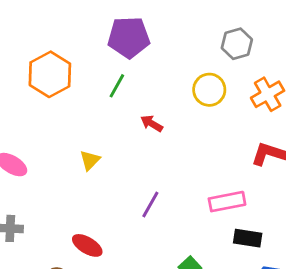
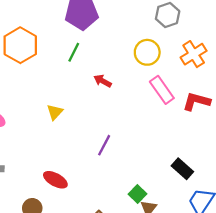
pink rectangle: (227, 202) -> (162, 90), moved, turned 68
black rectangle: (248, 238) -> (182, 169), turned 35

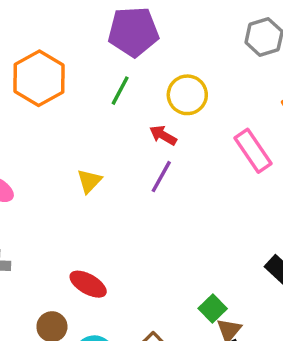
yellow circle: (147, 52) -> (187, 95), moved
purple line: (104, 145) -> (161, 177), moved

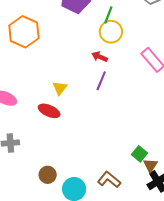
green line: (120, 91) -> (108, 15), moved
red ellipse: (88, 284) -> (49, 111), moved

